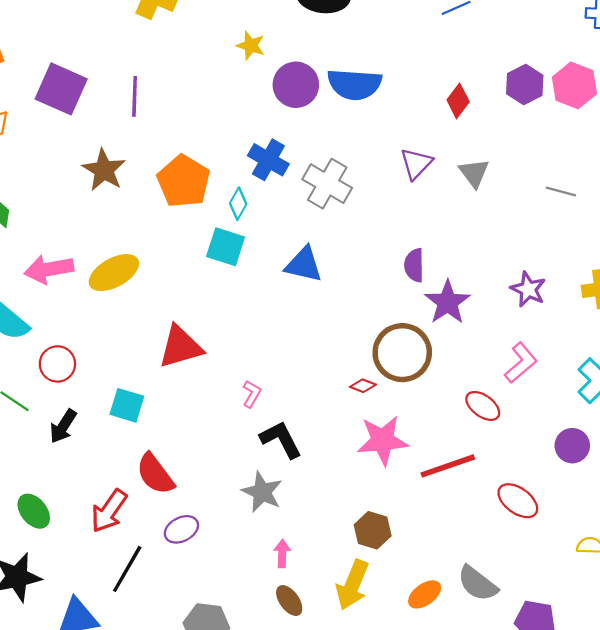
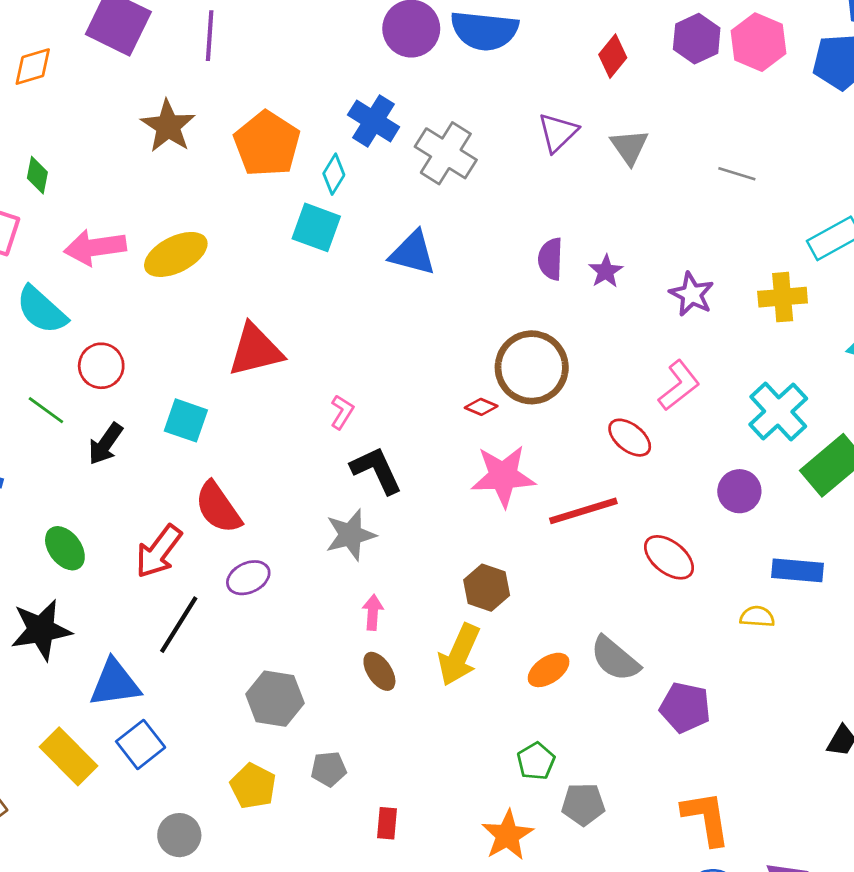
purple star: (447, 302) -> (606, 271), moved, size x0.6
gray star: (262, 492) -> (350, 535), turned 30

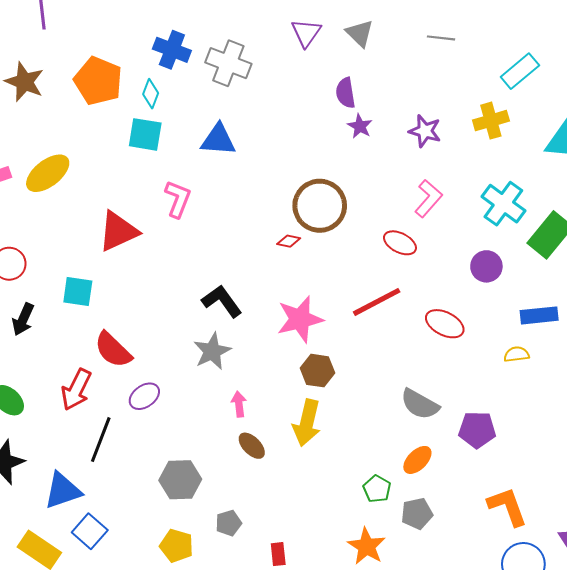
purple semicircle: (551, 259) -> (346, 93), moved
pink L-shape: (342, 412) -> (178, 199), moved, size x1.5
pink star: (503, 476) -> (300, 319), moved
orange ellipse: (549, 670) -> (417, 460), moved

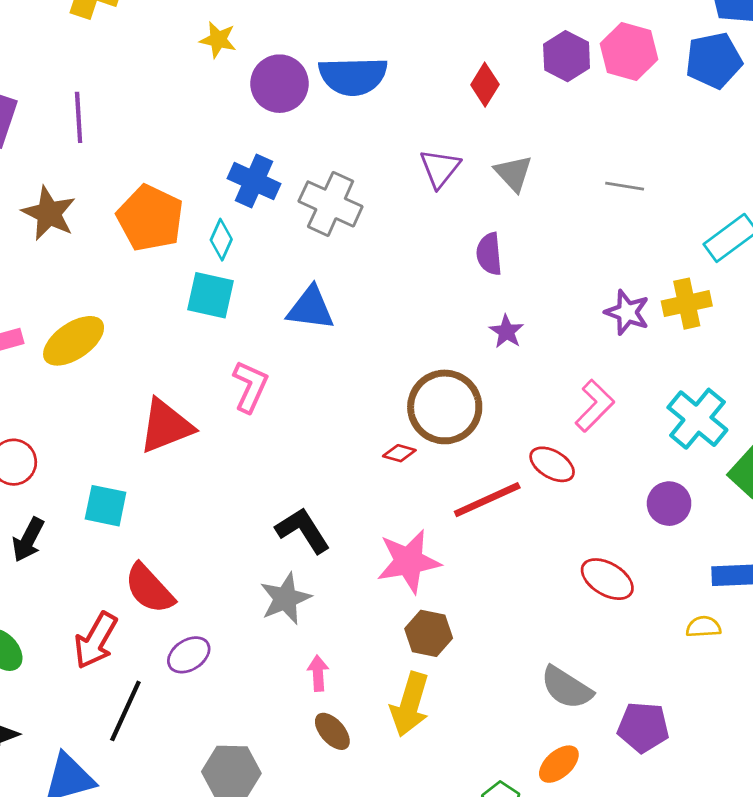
purple star: (360, 126) -> (507, 331), moved
purple star: (425, 131) -> (627, 312), moved
red line: (377, 302) -> (487, 500), moved

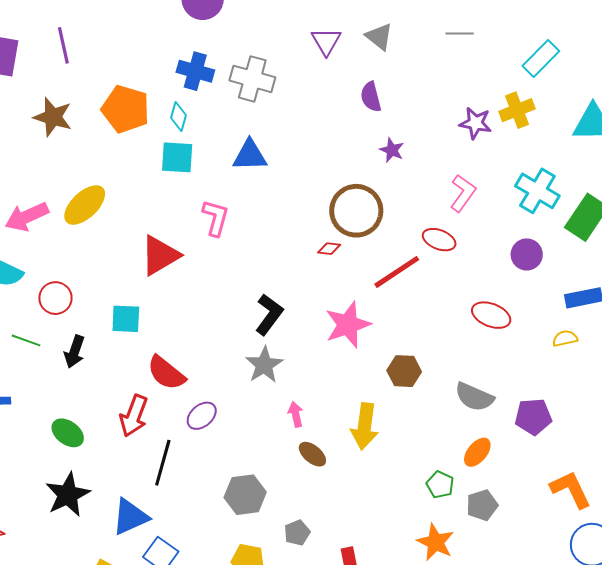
black L-shape: (303, 530) -> (269, 314), turned 78
brown hexagon: (429, 633) -> (404, 371), moved

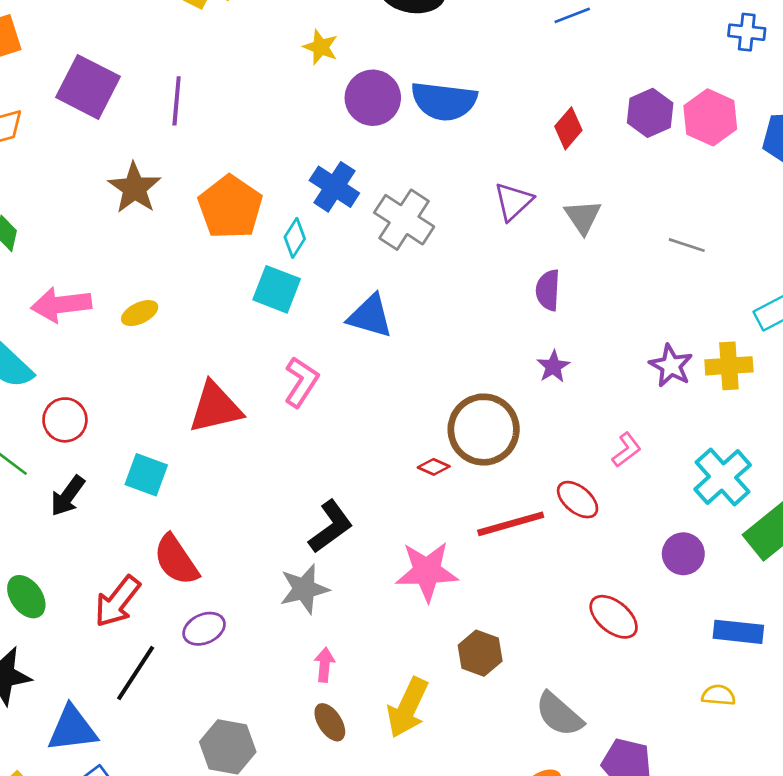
pink L-shape: (463, 193) -> (627, 450), size x0.7
yellow ellipse: (85, 205) -> (140, 313), size x0.6
yellow semicircle: (565, 338) -> (719, 695), moved

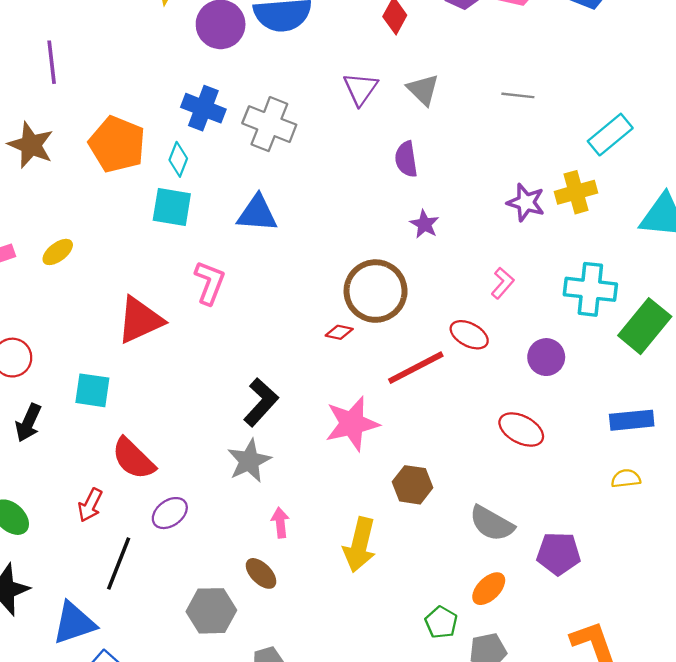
cyan cross: (723, 477) -> (590, 289), turned -30
purple circle: (683, 554) -> (546, 357), moved
red arrow: (117, 602) -> (90, 505), size x0.7
brown ellipse: (330, 722) -> (261, 573), moved

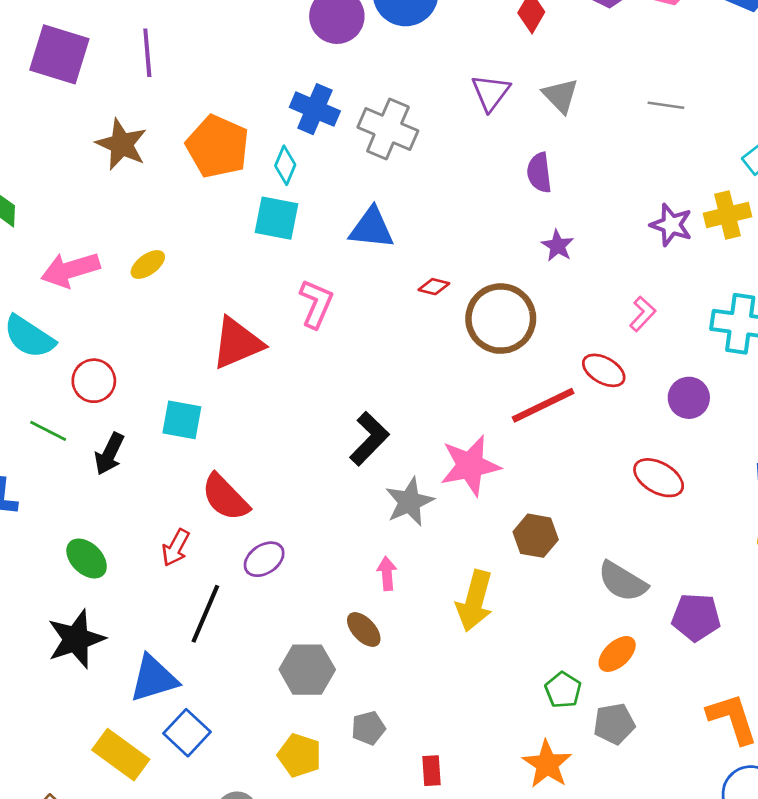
red diamond: (339, 332) -> (434, 287), moved
gray star: (249, 461) -> (409, 502), moved

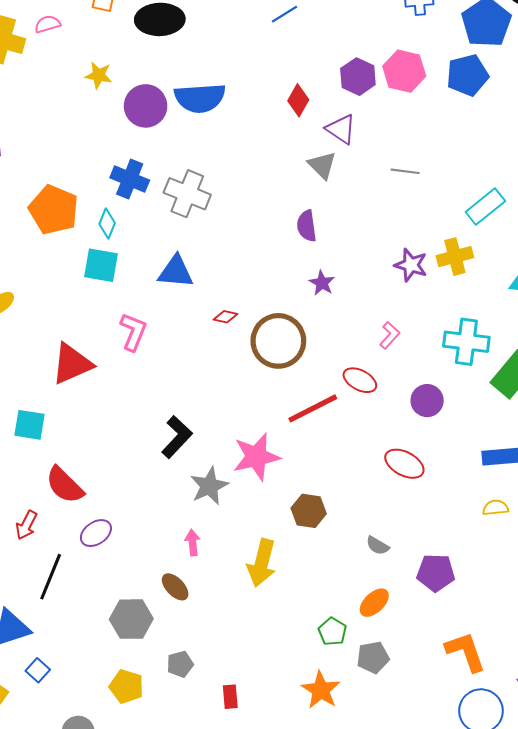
purple triangle: (491, 93) -> (341, 129), moved, turned -32
gray semicircle: (623, 581) -> (378, 546), size x0.6
blue square: (187, 733) -> (38, 670), size x0.7

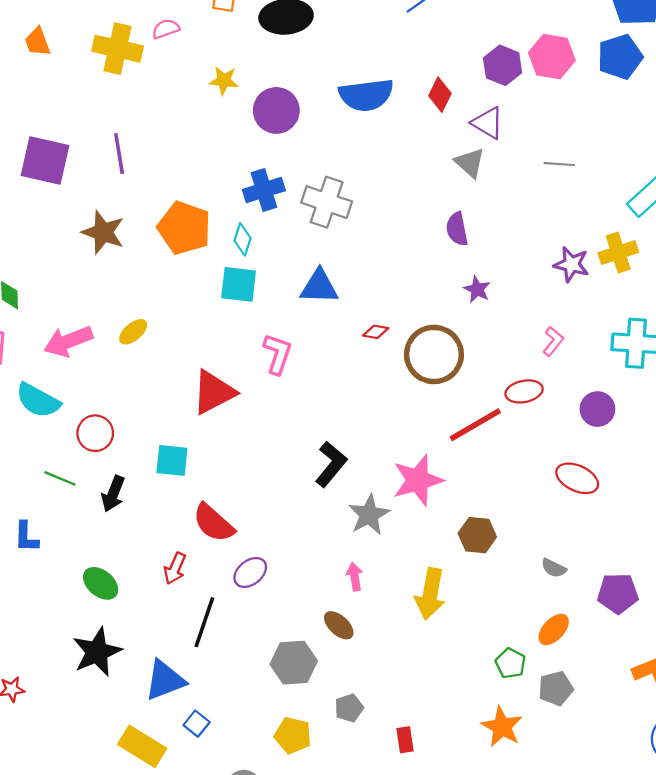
blue semicircle: (200, 98) -> (366, 95), moved
blue cross: (130, 179) -> (264, 190), turned -36
red ellipse: (360, 380) -> (524, 391), turned -36

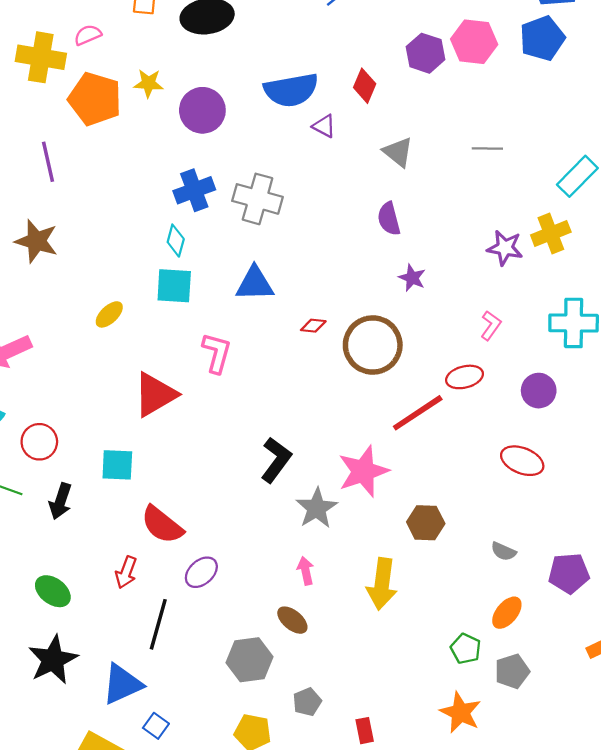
purple triangle: (488, 123) -> (324, 126), moved, size x0.7
orange pentagon: (184, 228) -> (95, 99), moved
yellow ellipse: (133, 332) -> (109, 314), moved

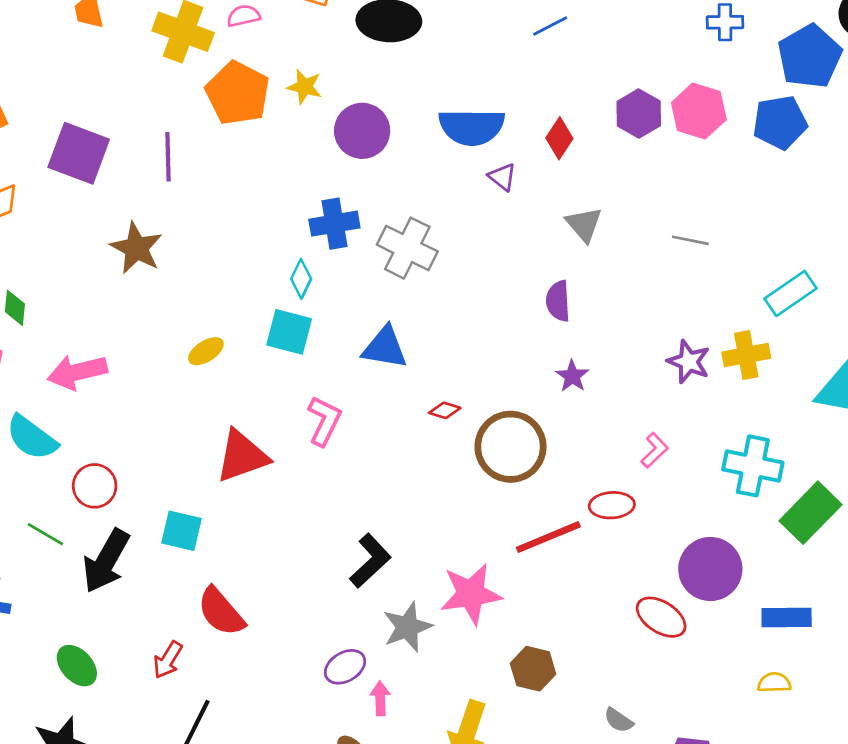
purple circle: (539, 391) -> (710, 569), moved, size x1.5
black arrow: (60, 501) -> (106, 561), size x1.5
purple ellipse: (201, 572) -> (345, 667), moved

